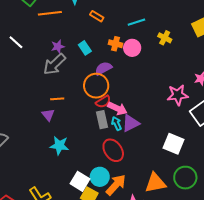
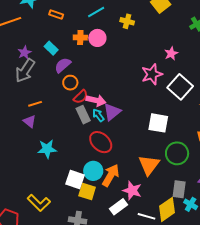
purple semicircle: (103, 68) -> (63, 65), moved
orange circle: (96, 86) -> (70, 83), size x0.6
orange triangle: (155, 183) -> (149, 165), turned -30

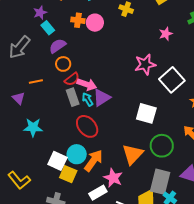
purple star: (24, 53) -> (40, 13), moved
pink star: (171, 53) -> (166, 34), moved
orange line: (35, 104) -> (36, 82), moved
gray rectangle: (179, 189) -> (160, 182), size x1.4

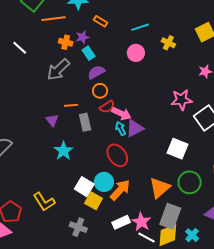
orange cross: (78, 20) -> (66, 42), moved
gray rectangle: (73, 97) -> (85, 122), moved
cyan star: (33, 127) -> (63, 151), turned 30
pink star: (113, 178) -> (141, 222), moved
gray rectangle: (160, 182) -> (170, 216), moved

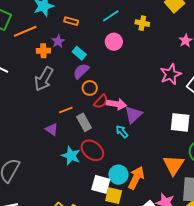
cyan rectangle: (89, 53) -> (79, 53), moved
cyan arrow: (121, 129) -> (122, 132), moved
red ellipse: (117, 155) -> (92, 150), moved

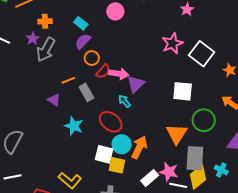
purple star: (58, 41) -> (33, 39), moved
red ellipse: (92, 150) -> (111, 122), moved

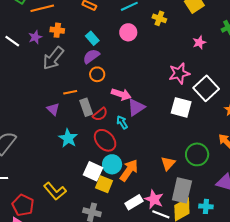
purple star: (33, 39) -> (35, 37), moved
red semicircle: (103, 71) -> (100, 114), moved
white square: (183, 91) -> (181, 107), moved
orange triangle: (177, 134) -> (168, 163), size x0.7
cyan cross: (221, 170) -> (206, 206), turned -32

